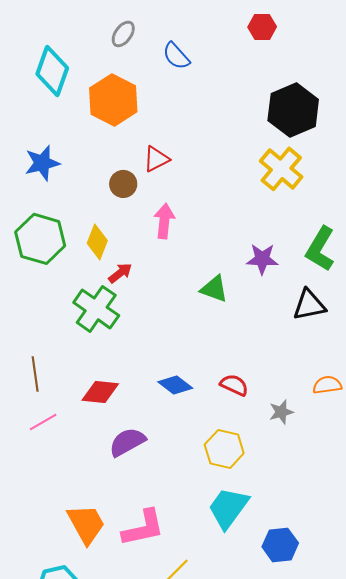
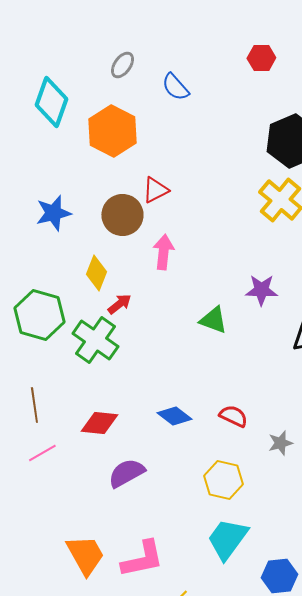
blue star: (42, 163) -> (53, 213), moved
brown circle: (123, 184) -> (122, 215), size x1.5
green hexagon: (40, 239) -> (39, 315), moved

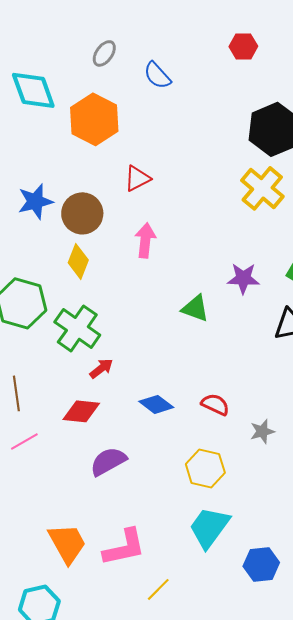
cyan diamond: (51, 102) -> (33, 90), turned -39
brown circle: (122, 215) -> (82, 213), moved
red arrow: (119, 304) -> (101, 368), moved

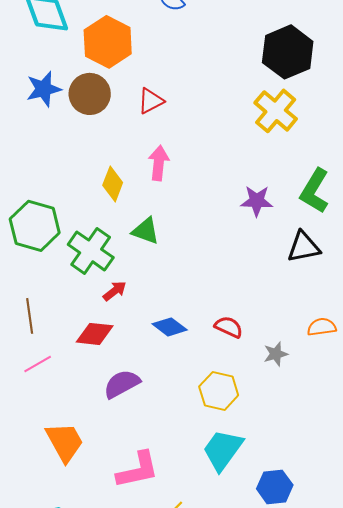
blue star: (35, 201) -> (44, 89), moved
brown circle: (82, 213) -> (90, 94), moved
yellow diamond: (78, 261) -> (113, 184), moved
green triangle: (195, 308) -> (146, 231), moved
orange trapezoid: (67, 543) -> (65, 442), moved

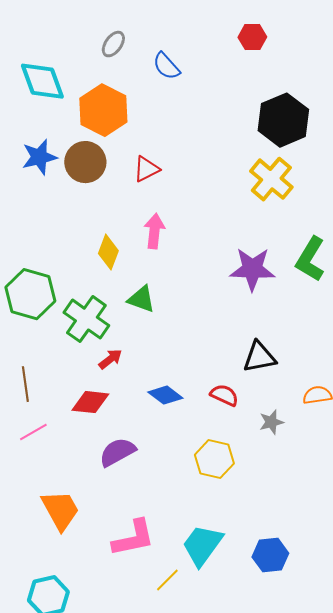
purple star: (257, 201) -> (252, 269), size x1.4
black triangle: (304, 247) -> (259, 357), moved
cyan trapezoid: (223, 450) -> (202, 545), moved

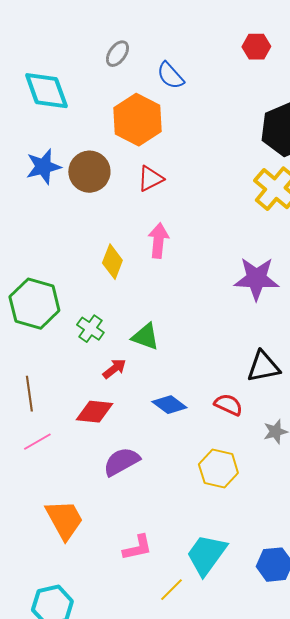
orange hexagon: (103, 110) -> (137, 120), moved
green triangle: (141, 299) -> (145, 337), moved
green cross: (86, 319) -> (90, 329), size x0.6
pink L-shape: (133, 538) -> (137, 548), size x0.7

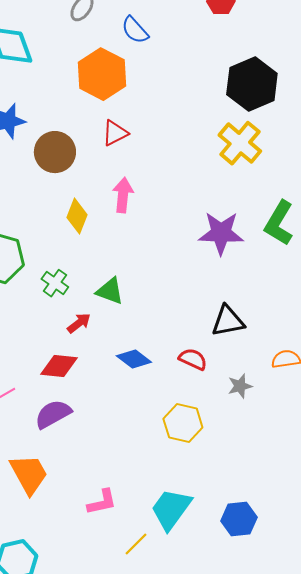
brown circle: (89, 172) -> (55, 152), moved
purple semicircle: (121, 462) -> (53, 414), moved

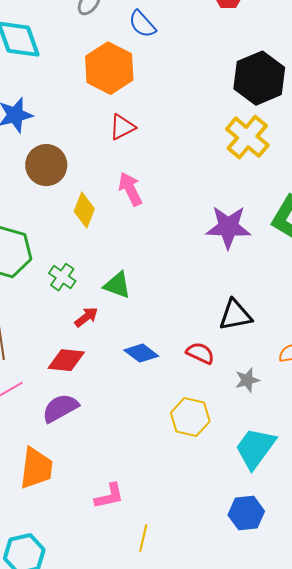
brown circle: (55, 152) -> (46, 165), moved
pink arrow: (123, 195) -> (130, 189), turned -32
orange trapezoid: (29, 474) -> (36, 468), turned 36
cyan trapezoid: (171, 509) -> (255, 448), moved
yellow line: (136, 544) -> (143, 538), turned -32

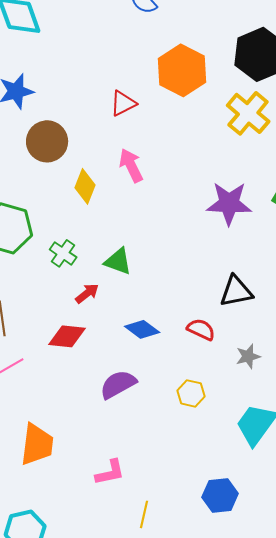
orange hexagon: (109, 68) -> (182, 70), moved
purple semicircle: (60, 408) -> (118, 384), moved
yellow hexagon: (190, 417) -> (191, 393), size x0.7
blue hexagon: (246, 513) -> (220, 495), moved

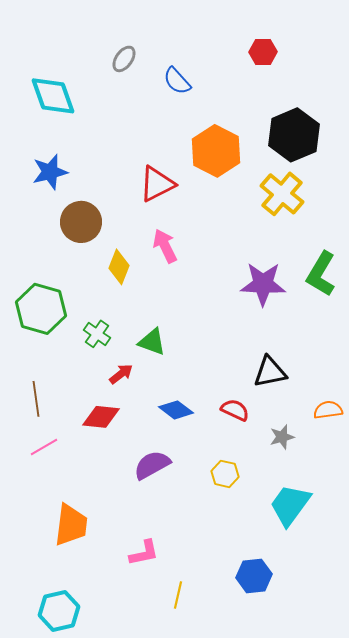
red triangle: (123, 103) -> (157, 184), size x1.4

